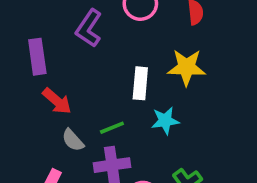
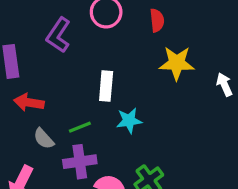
yellow star: (187, 67) -> (177, 63), moved
red arrow: (57, 101) -> (29, 103), turned 148

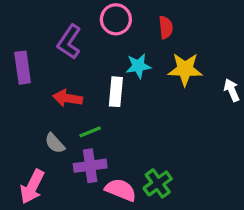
red arrow: (29, 103) -> (68, 98), moved
cyan star: (129, 121) -> (138, 66), moved

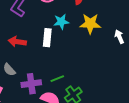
green line: (90, 132) -> (57, 79), moved

